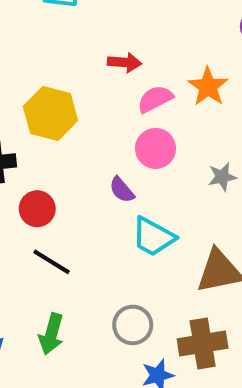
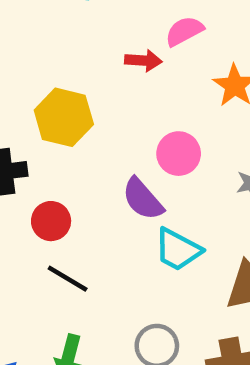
pink semicircle: (155, 99) -> (184, 31), moved
purple semicircle: (122, 190) -> (143, 199), size x1.5

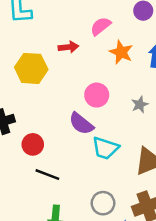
pink semicircle: (184, 31) -> (101, 26), moved
yellow hexagon: (64, 117) -> (31, 68), moved

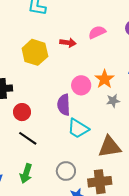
orange star: (121, 52) -> (104, 79), moved
purple semicircle: (81, 124) -> (64, 105), turned 35

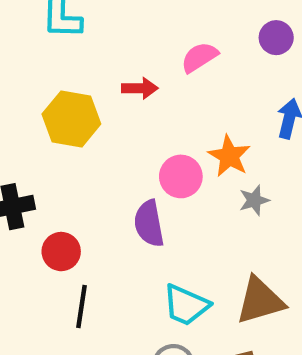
cyan trapezoid: (78, 128) -> (186, 305), moved
black line: (28, 138) -> (81, 307), turned 72

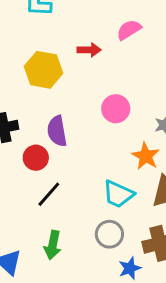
orange star: (229, 156) -> (146, 156), moved
purple semicircle: (149, 223) -> (57, 131), moved
black line: (81, 307) -> (49, 194), turned 32

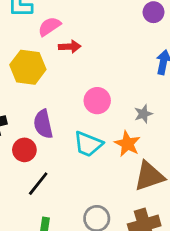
pink semicircle: (129, 30) -> (49, 26), moved
cyan trapezoid: (118, 194) -> (88, 144), moved

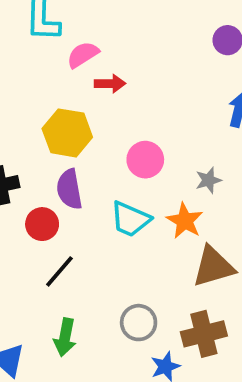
yellow hexagon: (28, 67) -> (67, 133), moved

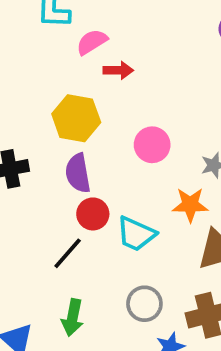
cyan trapezoid: (130, 219) -> (136, 234), moved
orange star: (185, 221) -> (190, 205), turned -30
red circle: (42, 224) -> (93, 214), moved

